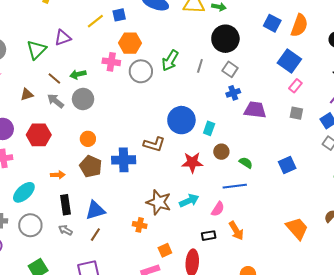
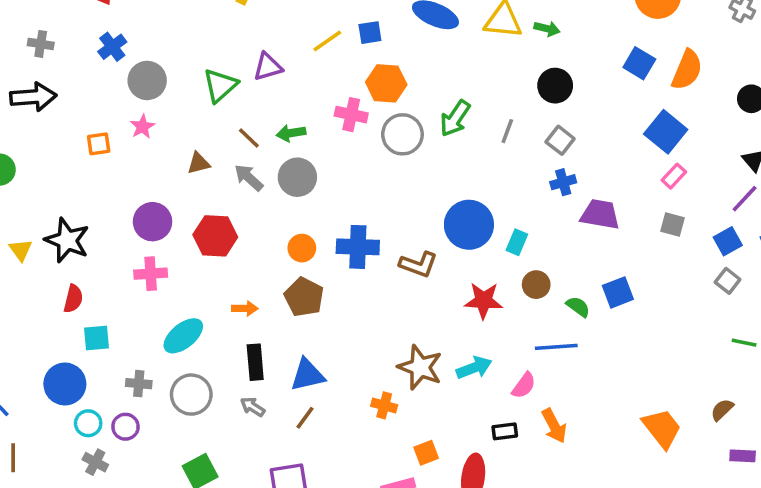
black circle: (225, 39) -> (555, 86), size x0.7
blue cross: (124, 160) -> (358, 247), moved
blue square: (287, 165) -> (618, 292), moved

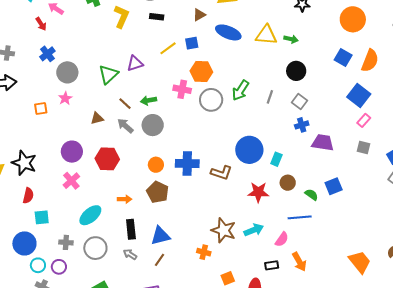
pink cross: (151, 274) -> (71, 181), turned -36

